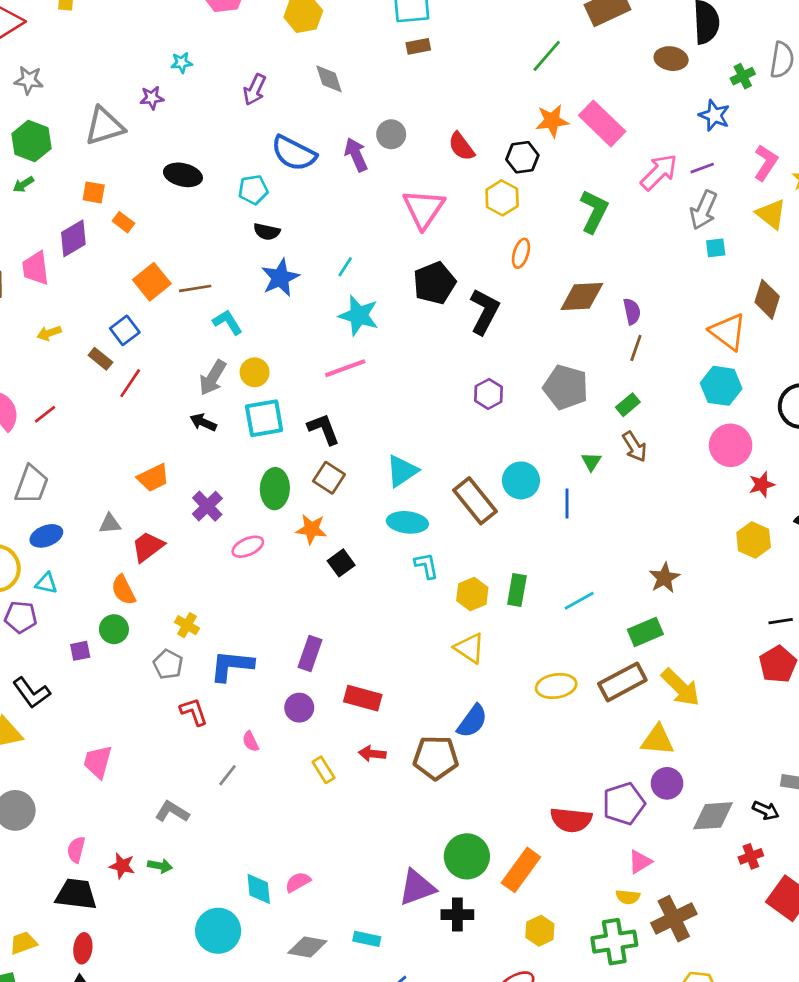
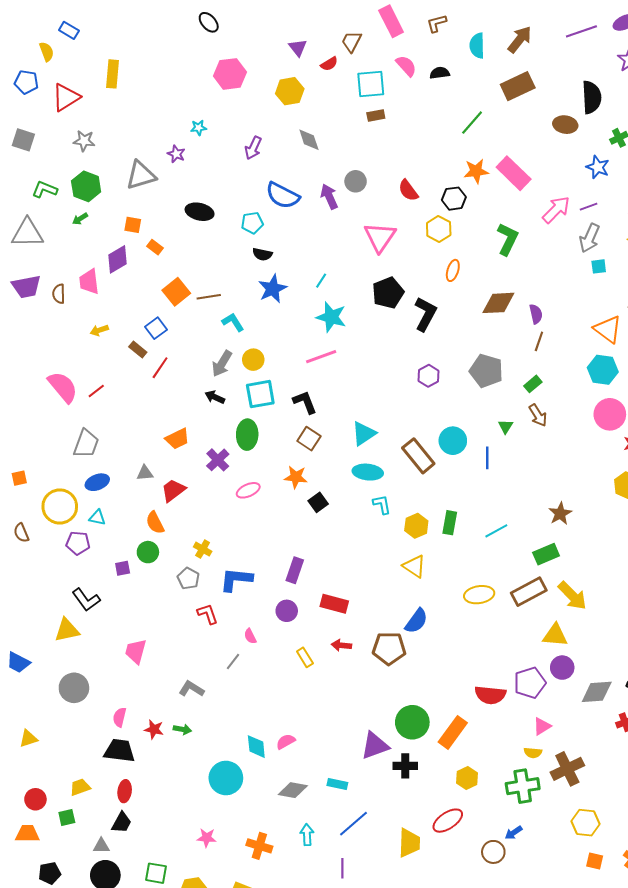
purple star: (152, 98) -> (176, 154), turned 30
green ellipse: (275, 489) -> (247, 435), moved

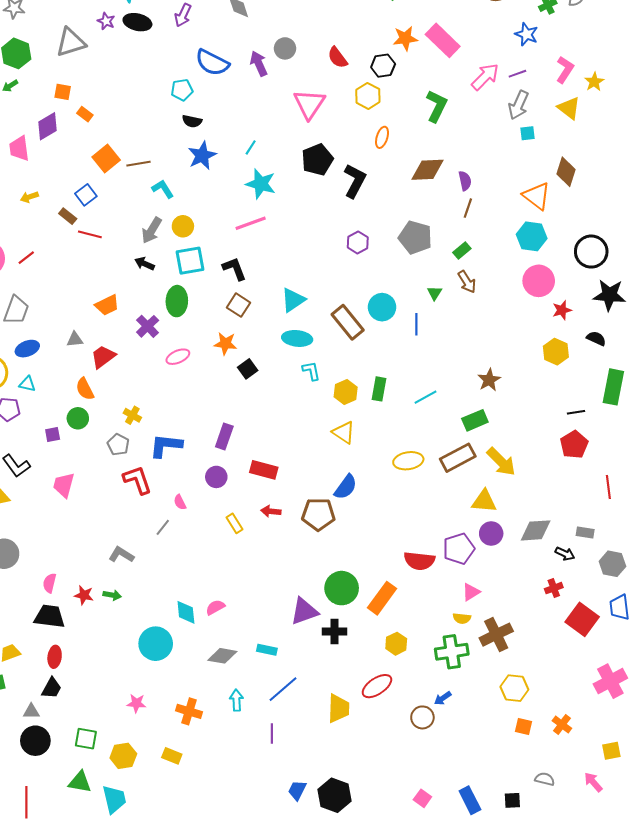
black ellipse: (200, 212) -> (137, 22), moved
red line: (160, 368) -> (90, 234), turned 70
red L-shape: (208, 614) -> (137, 480), size x1.4
pink trapezoid: (136, 651) -> (64, 485), moved
gray diamond: (597, 692) -> (536, 530), moved

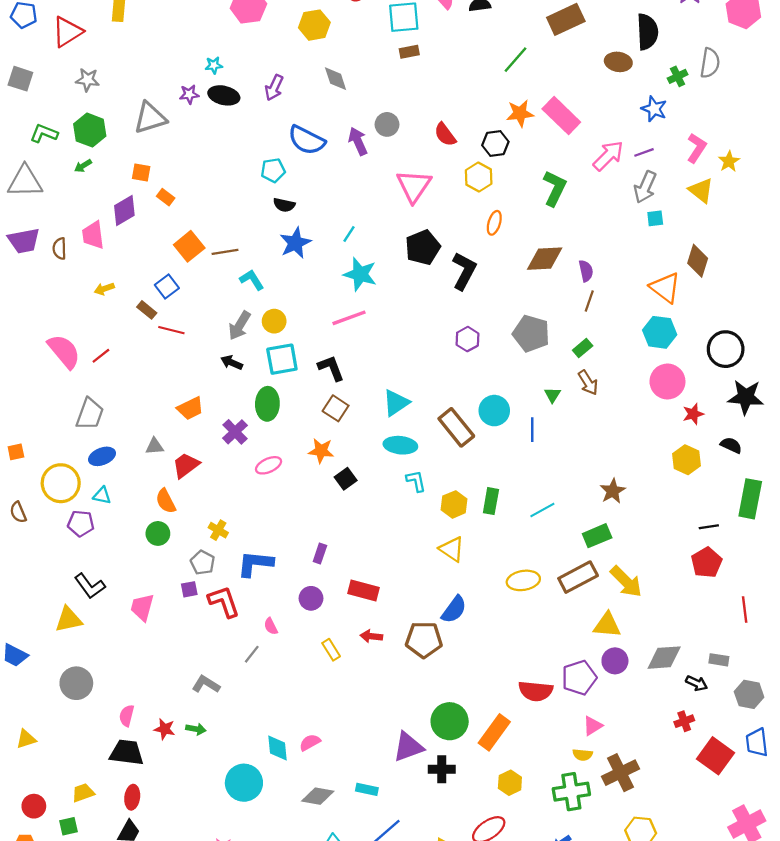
purple star: (106, 21) -> (189, 94), turned -30
purple square: (53, 434) -> (189, 589), moved
purple rectangle: (224, 436) -> (320, 554), size x0.7

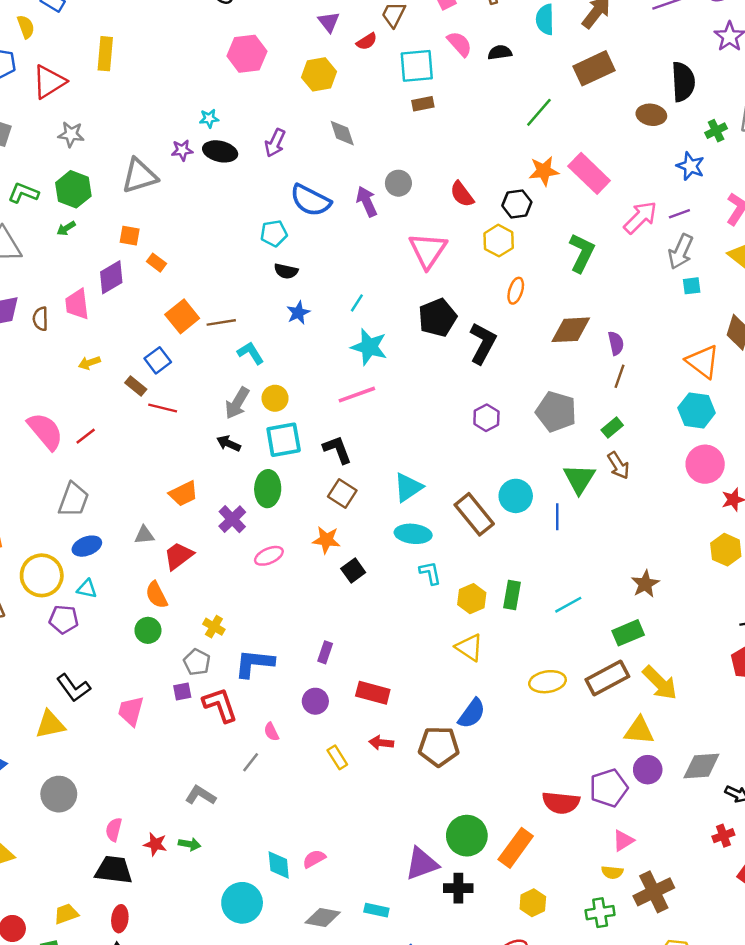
blue star: (295, 243) -> (298, 313), size x0.7
green triangle: (552, 395) -> (579, 479), size x1.8
green cross: (571, 792) -> (600, 913), size x0.7

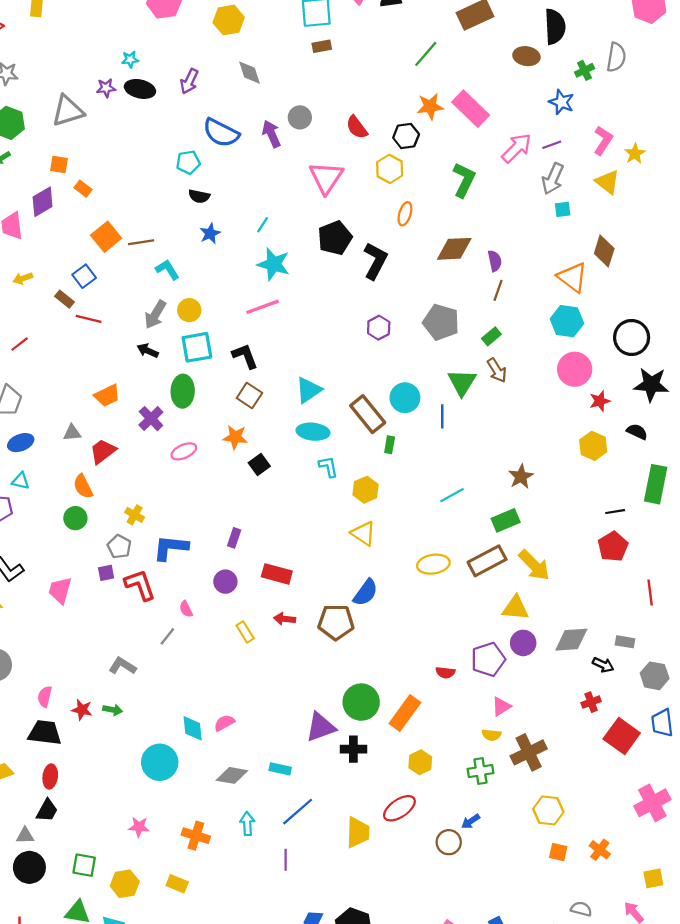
green rectangle: (512, 595) -> (390, 445), moved, size x0.7
red semicircle: (561, 803) -> (445, 672), size x0.6

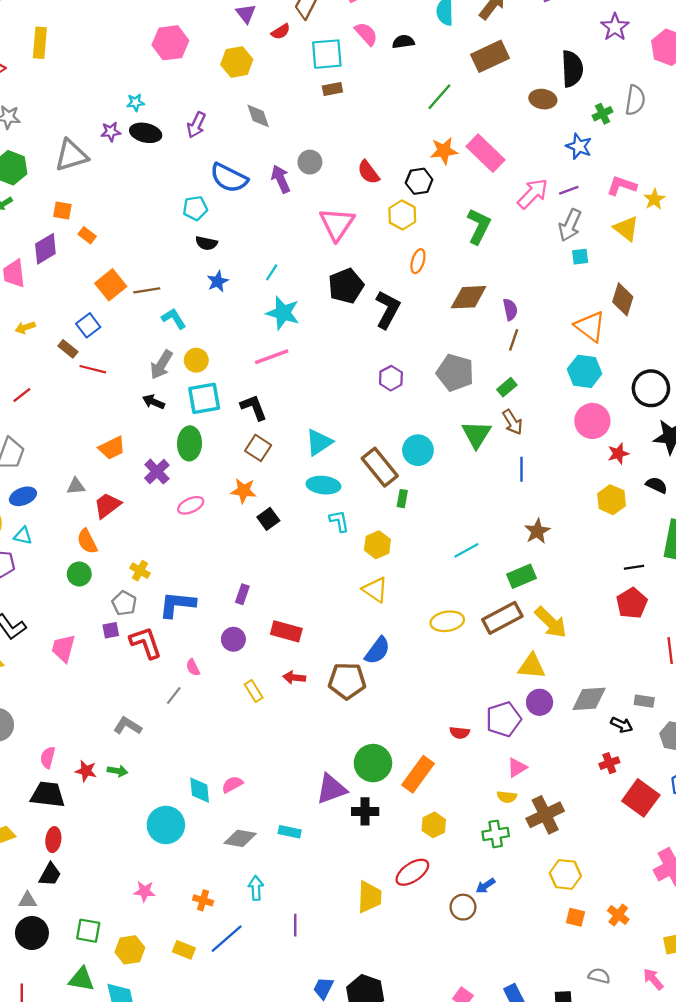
pink L-shape: (603, 140) -> (622, 186), turned -104
blue line: (442, 416) -> (522, 469), moved
blue line: (298, 812) -> (227, 939), moved
orange cross: (196, 836) -> (203, 900), size x0.7

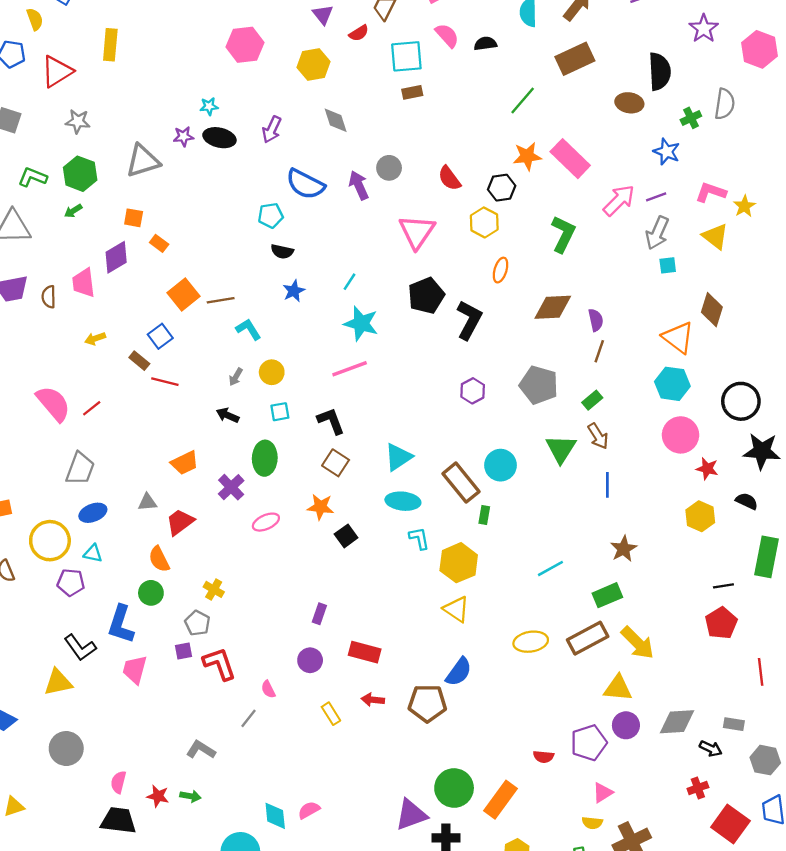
gray arrow: (161, 365) -> (236, 377), size x0.6
cyan square: (204, 398) -> (280, 412), size x0.6
red star: (618, 454) -> (707, 469), turned 30
yellow hexagon: (377, 545) -> (459, 563), size x1.4
blue L-shape: (177, 604) -> (121, 624), moved, turned -78

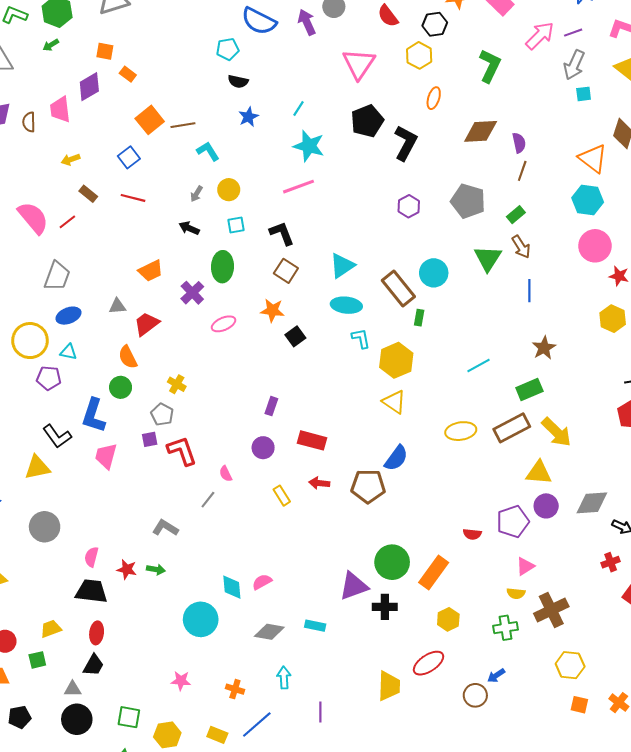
brown rectangle: (139, 361) -> (88, 194), moved

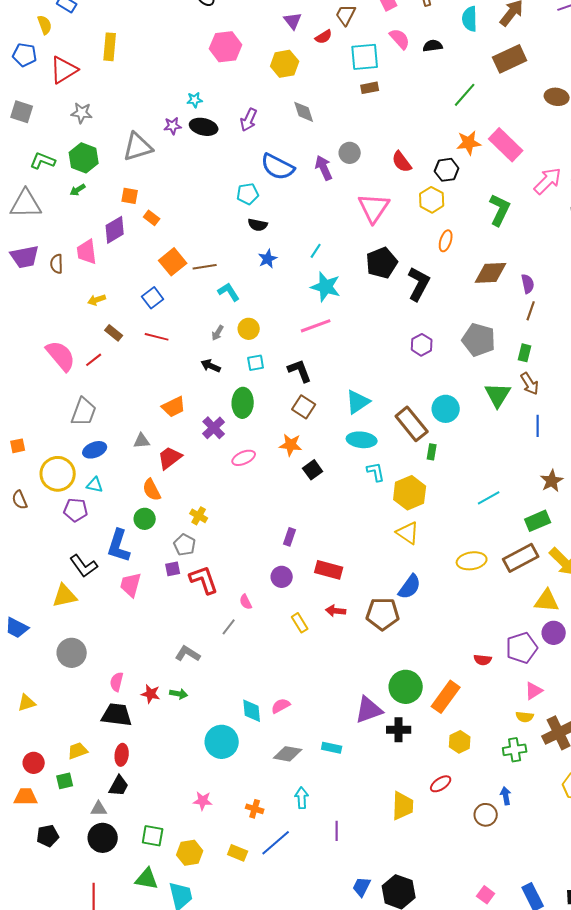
green rectangle: (516, 215) -> (525, 353), turned -36
red ellipse: (429, 663) -> (441, 784), size x0.7
blue arrow: (496, 676) -> (506, 796), turned 114

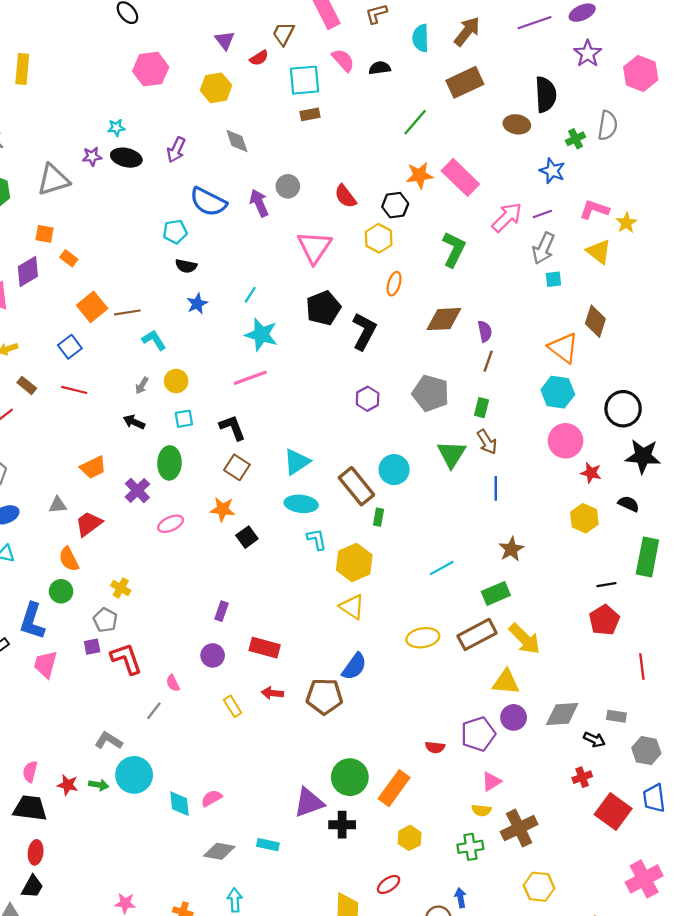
cyan circle: (222, 742) -> (134, 775), moved

